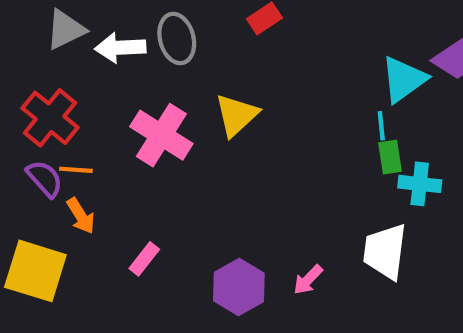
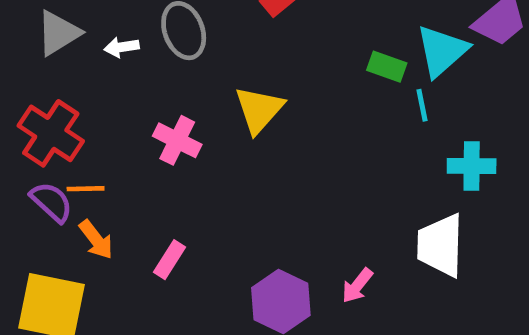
white arrow: (120, 48) -> (122, 47), size x0.6
pink cross: (161, 135) -> (177, 140), size x0.7
green rectangle: (390, 157) -> (387, 67), moved, turned -56
pink rectangle: (144, 259) -> (169, 260), moved

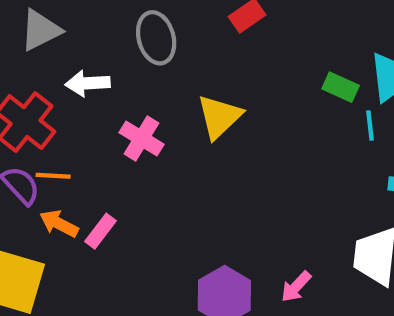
white arrow: (122, 47) -> (88, 83), moved, size x1.4
orange arrow: (96, 240) -> (59, 224), turned 150
pink rectangle: (169, 260) -> (101, 231), moved

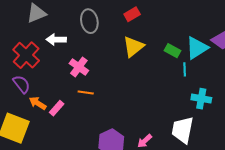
yellow triangle: (219, 117) -> (133, 47), moved
orange line: (53, 176) -> (86, 93), moved

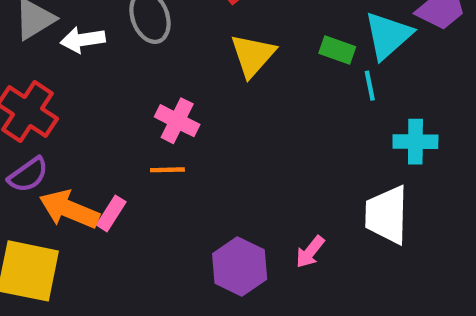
white arrow: (56, 40) -> (83, 40), moved
pink cross: (79, 67) -> (177, 121), moved
purple semicircle: (22, 84) -> (28, 175), turned 102
orange arrow: (38, 103) -> (69, 209), size x1.5

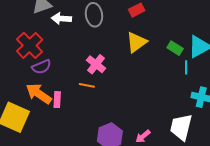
purple semicircle: (28, 175) -> (41, 67), moved
pink rectangle: (111, 213) -> (57, 100), turned -42

